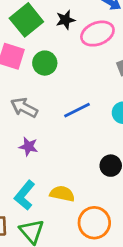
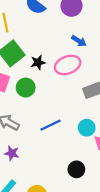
black star: (65, 20) -> (38, 62), moved

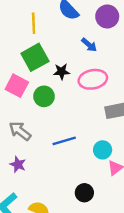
blue arrow: (79, 41) -> (89, 45), moved

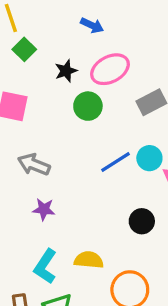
green square: (35, 57) -> (24, 49), moved, size x0.6
green circle: (44, 96) -> (88, 106), moved
blue line: (64, 141) -> (115, 162), moved

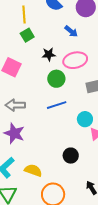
blue line: (115, 162) -> (57, 105), moved
gray arrow: (34, 165) -> (15, 105), turned -36
purple star: (44, 209) -> (14, 133), size x1.5

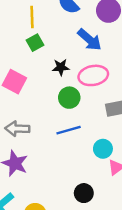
blue arrow: (71, 31) -> (90, 40), size x1.5

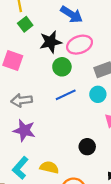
black star: (61, 67) -> (51, 42), size x1.5
cyan circle: (103, 149) -> (98, 94), moved

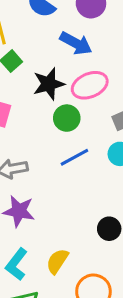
yellow semicircle: (49, 167) -> (57, 261), turned -66

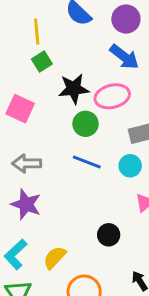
blue arrow: (76, 43) -> (124, 57), moved
blue line: (74, 157) -> (87, 162), turned 40

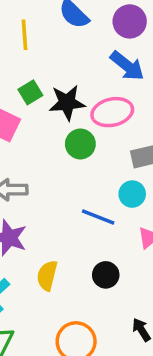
green square: (42, 61) -> (30, 92), moved
blue line: (87, 162) -> (98, 217), moved
yellow semicircle: (55, 258) -> (47, 276), moved, turned -30

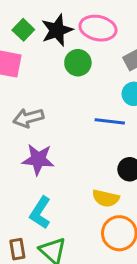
pink ellipse: (112, 112) -> (98, 28), turned 40
yellow semicircle: (47, 276) -> (106, 198), moved, turned -76

